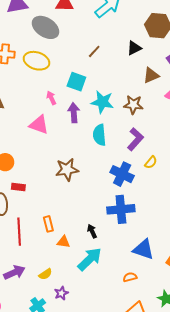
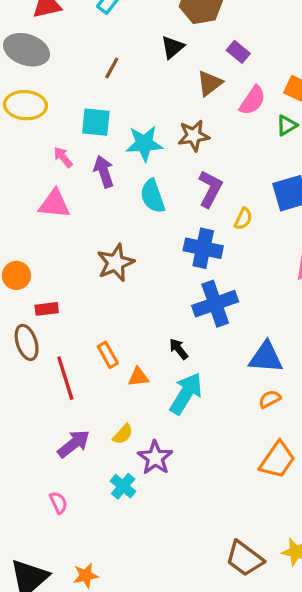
orange semicircle: (130, 277) -> (270, 399), moved
purple star: (61, 293) -> (155, 458), size x1.5

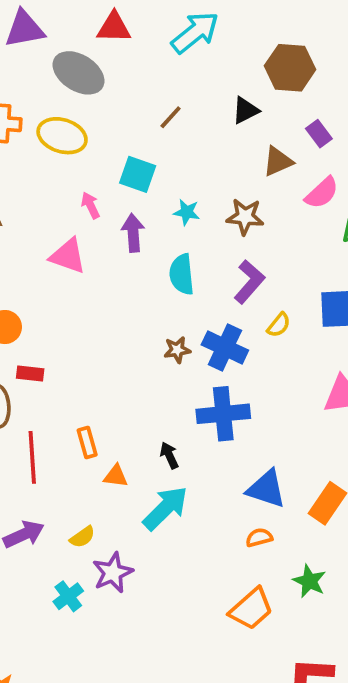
cyan star: (144, 144) -> (187, 212), size x0.6
brown star: (116, 263) -> (177, 350), moved, size x0.6

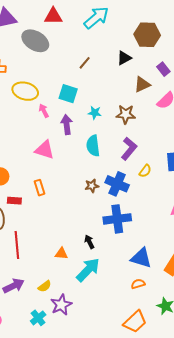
yellow ellipse: (62, 136) -> (25, 91), moved
pink triangle: (68, 256) -> (45, 150), moved
orange rectangle: (87, 443) -> (40, 188), moved

